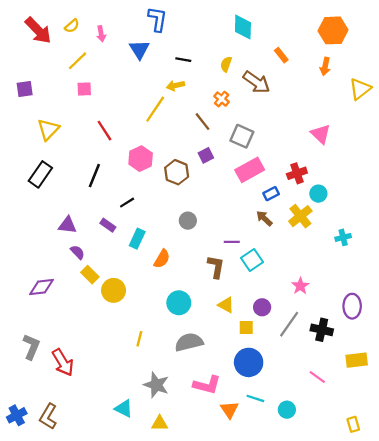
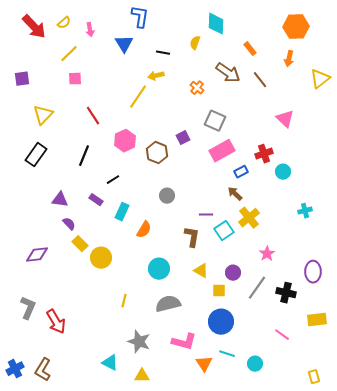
yellow semicircle: (226, 64) -> (195, 43), moved
brown line: (202, 122) -> (260, 80), moved
yellow cross: (300, 216) -> (249, 218), moved

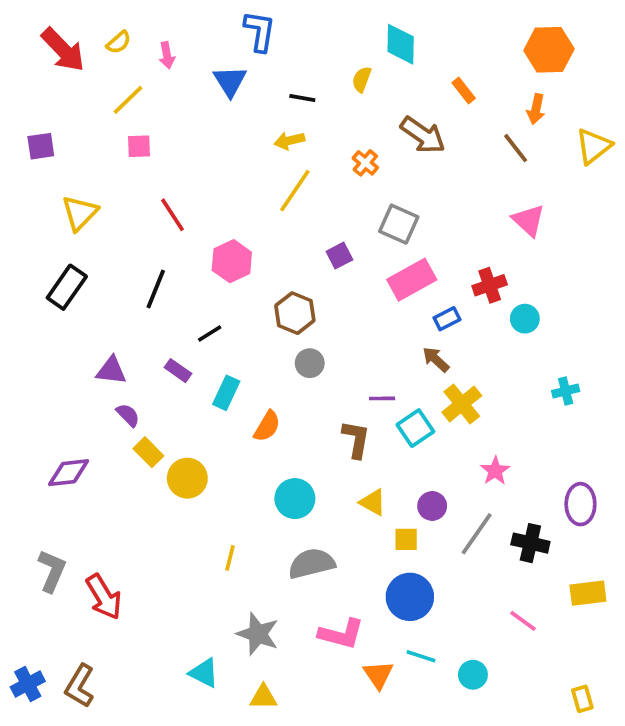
brown line: (260, 80) -> (516, 148), moved
yellow line: (138, 97) -> (295, 191), moved
brown hexagon: (157, 153) -> (295, 313), moved

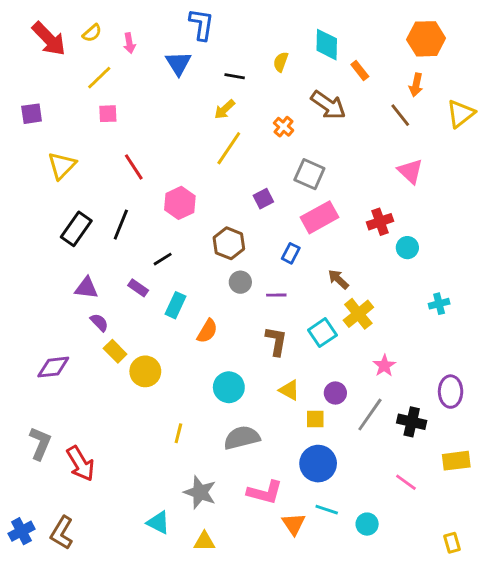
cyan diamond: (401, 44) -> (327, 45), moved
yellow arrow: (289, 141) -> (225, 109), turned -30
black rectangle: (67, 287) -> (76, 229), moved
blue rectangle: (447, 319) -> (291, 253), moved, turned -36
purple line: (382, 398) -> (276, 295), moved

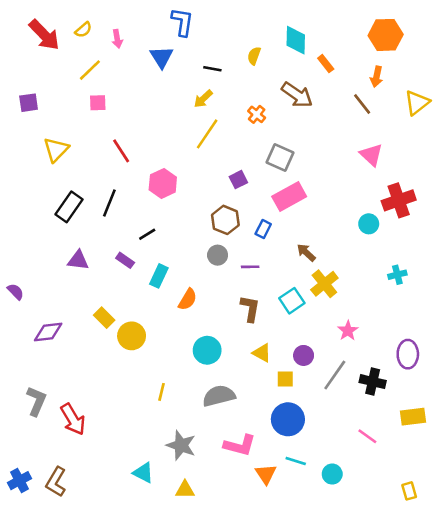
red cross: (380, 222) -> (399, 200), moved, size x1.4
brown hexagon: (229, 243) -> (225, 220), moved
purple semicircle: (99, 322) -> (16, 292), moved

